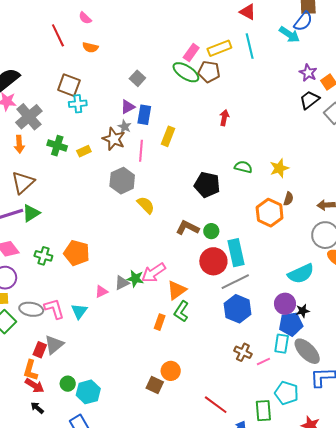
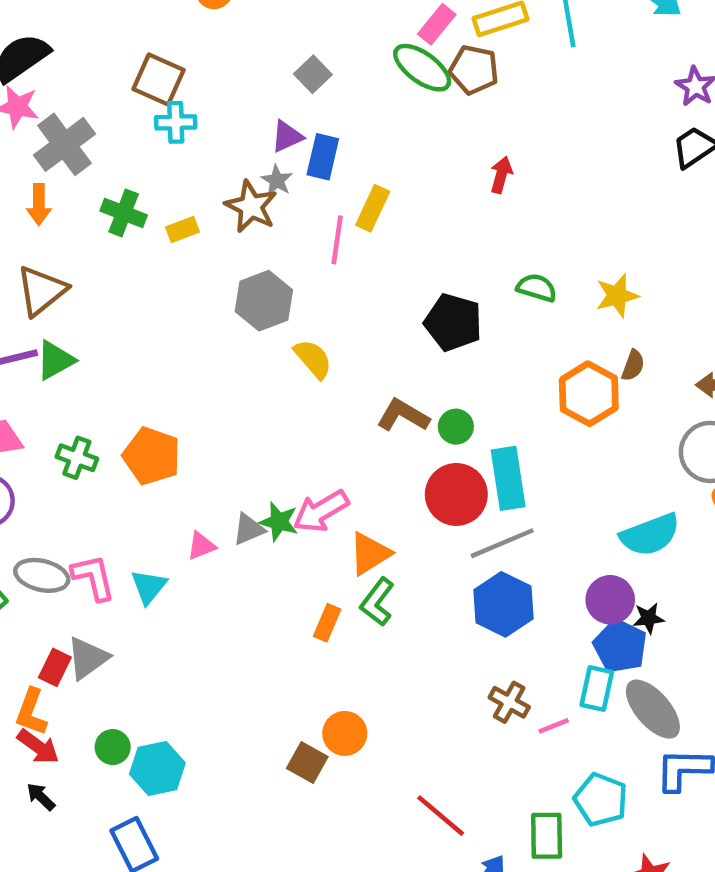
pink line: (141, 151) -> (337, 240), moved
blue pentagon: (291, 324) -> (620, 646), turned 30

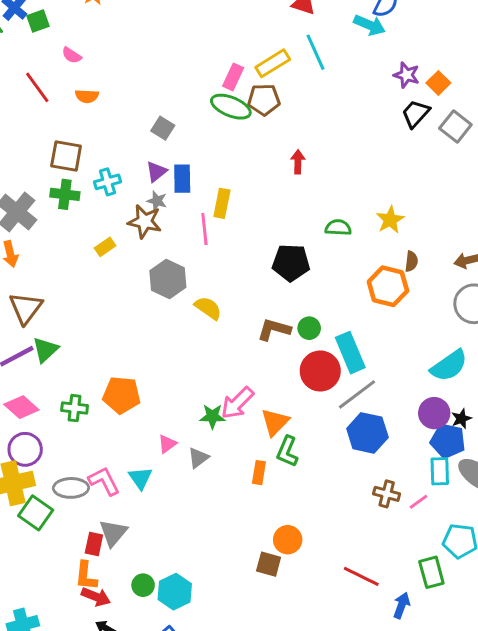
cyan cross: (176, 122) -> (108, 182), moved
green cross: (124, 213) -> (65, 194), moved
gray triangle: (249, 529) -> (198, 458), moved

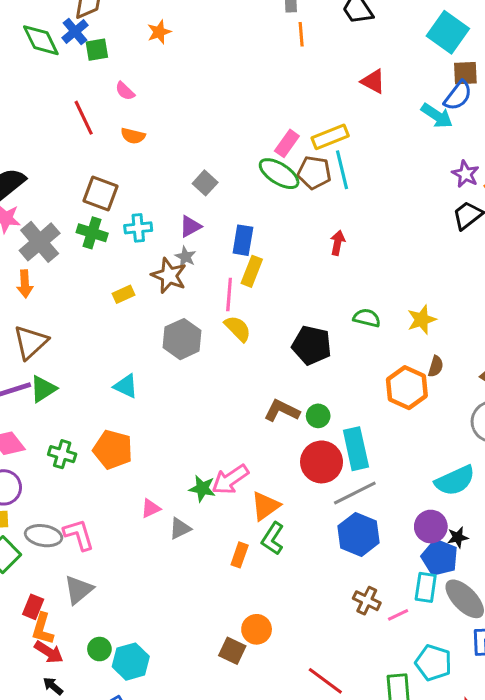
cyan line: (315, 52) -> (342, 170), moved
blue rectangle: (182, 179) -> (243, 240), moved
yellow semicircle: (208, 308) -> (238, 329), moved
cyan triangle: (140, 478) -> (126, 386), moved, turned -40
red rectangle: (94, 544) -> (33, 607), moved

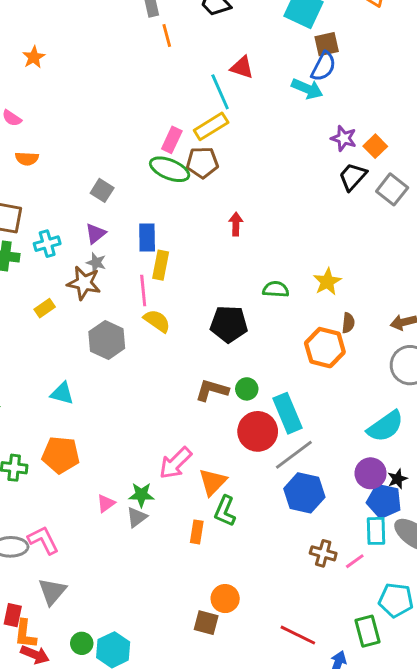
cyan line: (342, 170) -> (220, 92), moved
green star: (202, 488) -> (141, 495), moved

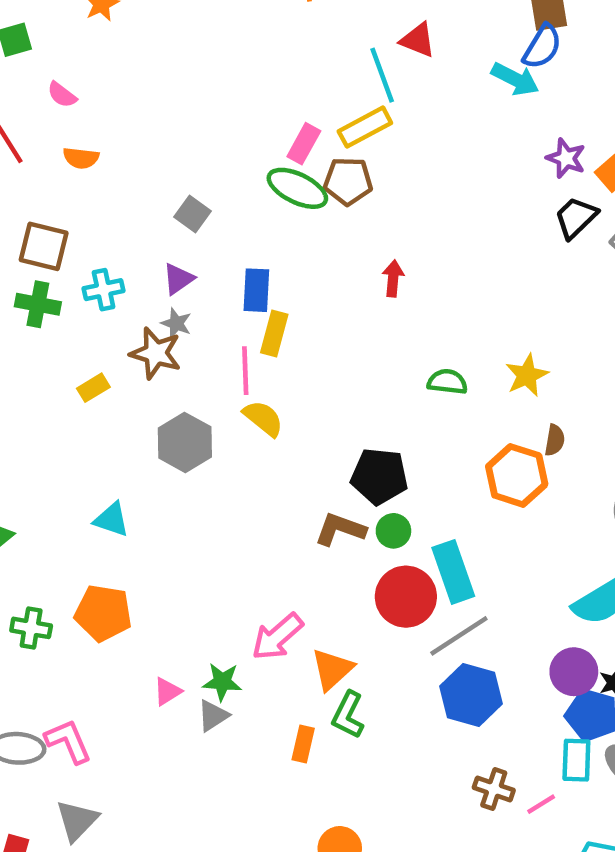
black pentagon: (229, 324) -> (379, 476), moved

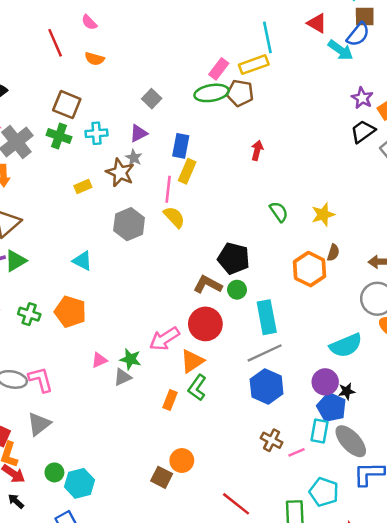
red triangle: (418, 40) -> (317, 23), moved
green ellipse: (297, 188) -> (212, 93), turned -44
green semicircle: (447, 382) -> (279, 212), turned 40
red circle: (406, 597) -> (205, 324), moved

